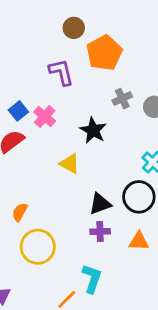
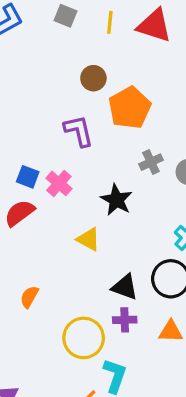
blue square: (18, 111) -> (28, 177), turned -30
black triangle: (100, 204) -> (125, 287), turned 40
yellow circle: (38, 247) -> (84, 338), moved

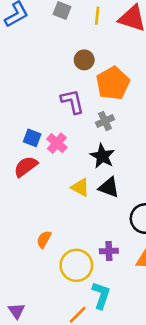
gray cross: (151, 162) -> (105, 121), moved
black triangle: (125, 287) -> (109, 187), moved
orange semicircle: (29, 297) -> (44, 239), moved

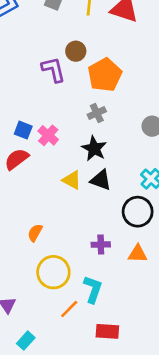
purple L-shape: (72, 102) -> (53, 70), moved
yellow circle: (76, 265) -> (53, 272), moved

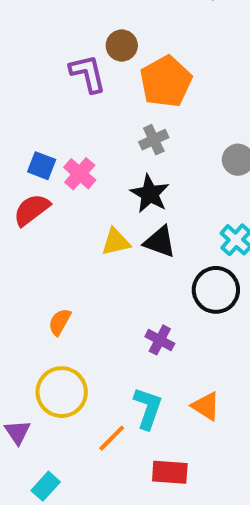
yellow triangle: (72, 180) -> (116, 242), turned -42
purple cross: (101, 245) -> (160, 340), turned 30
orange triangle: (138, 254) -> (206, 406), moved, turned 30
yellow circle: (53, 272) -> (62, 392), moved

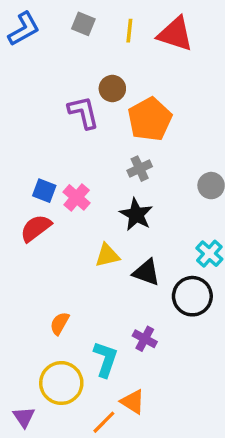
black triangle: (160, 242) -> (146, 272), moved
orange triangle: (206, 406) -> (133, 402), moved
cyan L-shape: (148, 408) -> (106, 359), moved

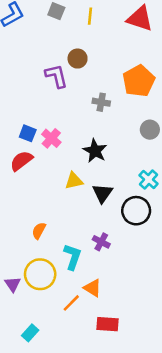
red triangle: (175, 34) -> (140, 19), moved
orange pentagon: (150, 119) -> (139, 81), moved
gray cross: (140, 169) -> (101, 102), moved, turned 35
black triangle: (146, 272) -> (102, 193), turned 45
purple triangle: (24, 417) -> (13, 284), moved

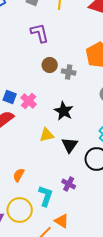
brown circle: (78, 59) -> (50, 65), moved
purple L-shape: (56, 76) -> (40, 33), moved

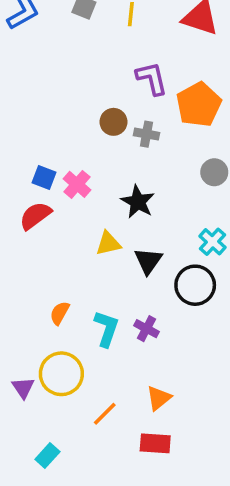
purple L-shape: (40, 33) -> (152, 78), moved
cyan L-shape: (46, 196) -> (107, 329), moved
orange triangle: (62, 221) -> (159, 398), moved, turned 49

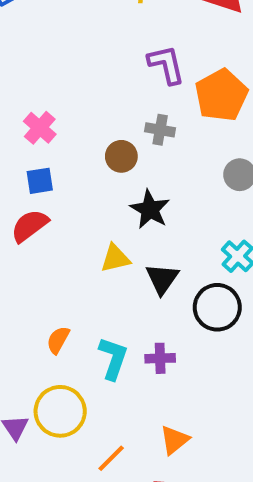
brown circle: (113, 122) -> (121, 156), moved
blue square: (44, 177) -> (40, 181), turned -30
pink cross: (77, 184) -> (40, 128), moved
purple cross: (147, 329) -> (160, 358), turned -30

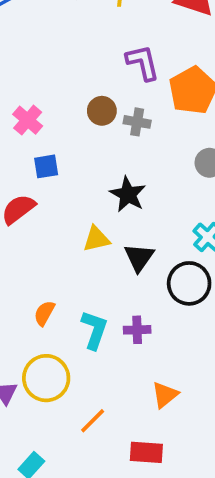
brown circle: (121, 156) -> (102, 111), moved
blue square: (40, 181) -> (46, 166), moved
orange triangle: (174, 440) -> (165, 395), moved

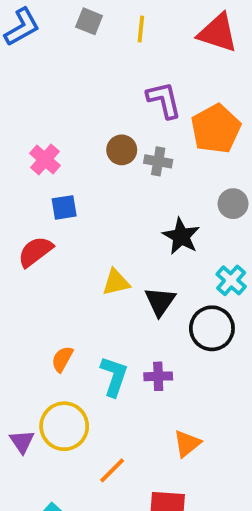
black star: (128, 194) -> (181, 236), moved

